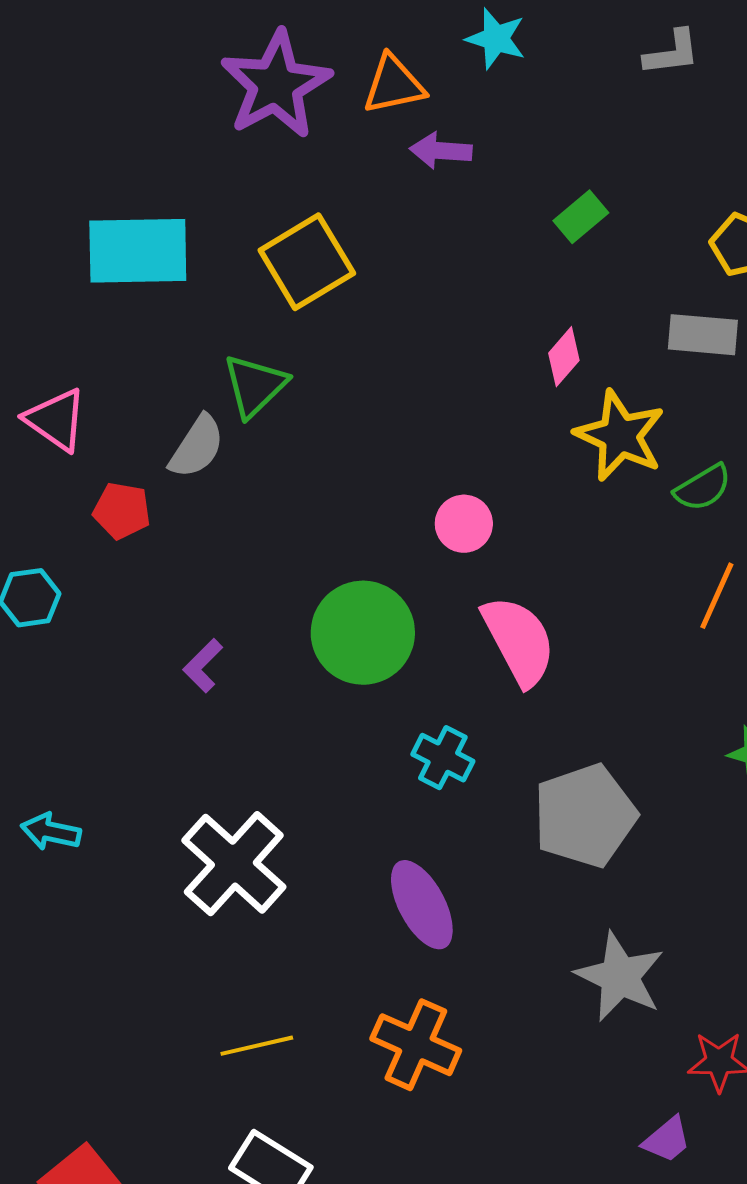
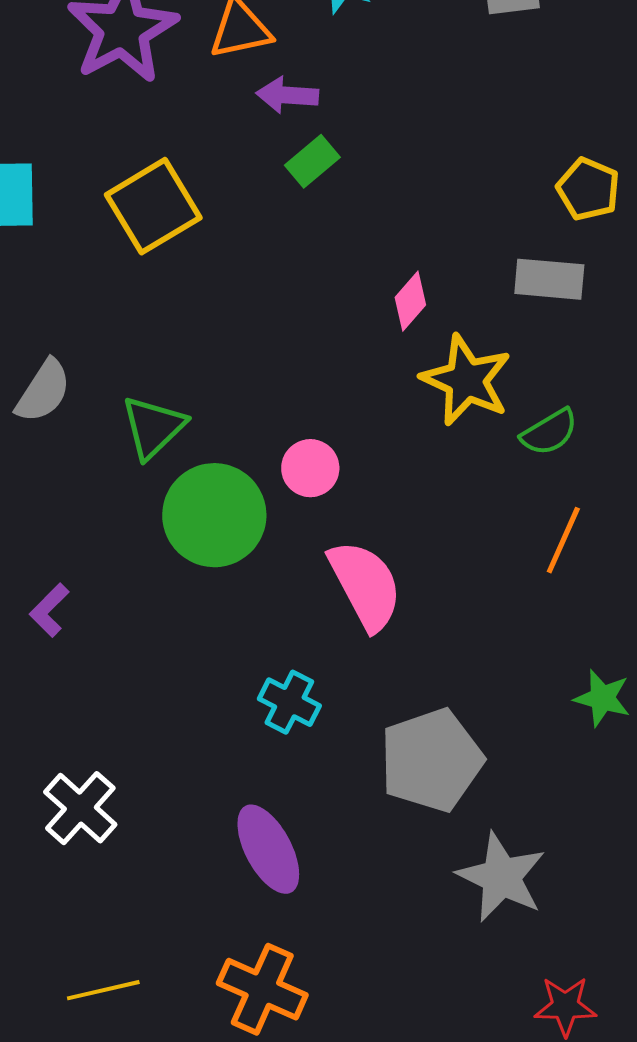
green rectangle: (581, 217) -> (312, 161), moved
green triangle: (255, 386) -> (153, 427), moved
green circle: (363, 633) -> (214, 515), moved
white cross: (234, 864) -> (80, 808), size x0.7
gray star: (620, 977) -> (501, 877), moved

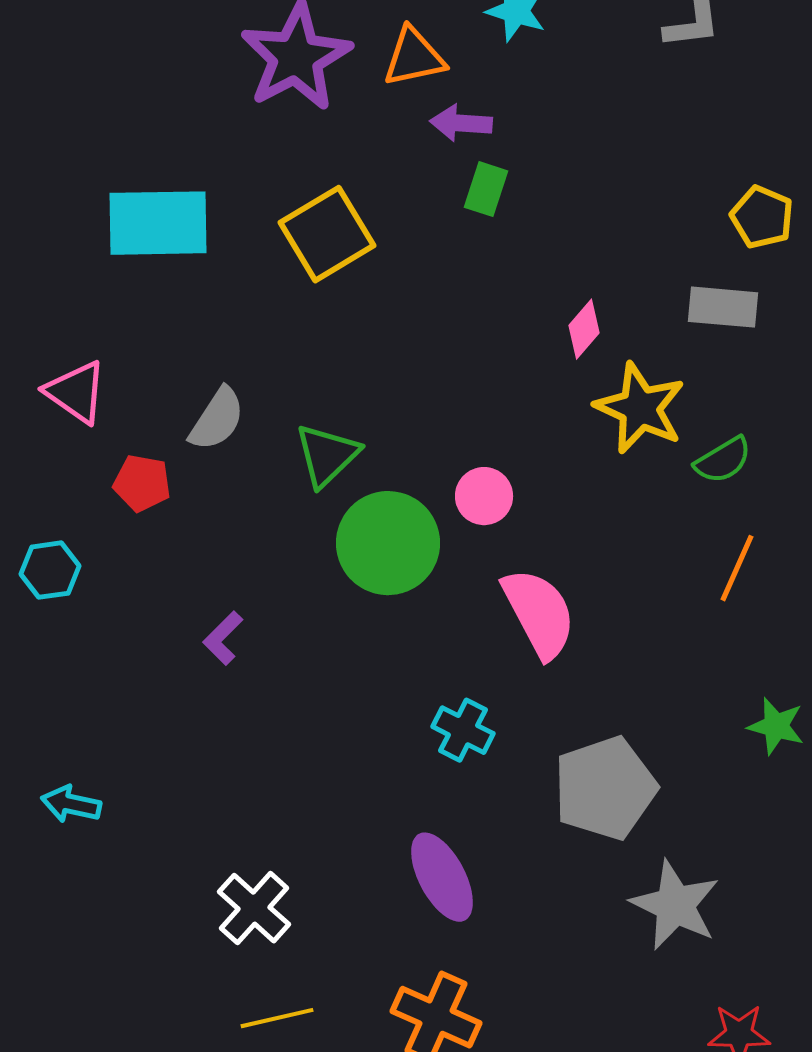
green rectangle: (312, 161) -> (486, 189), turned -32
white cross: (80, 808) -> (254, 908), moved

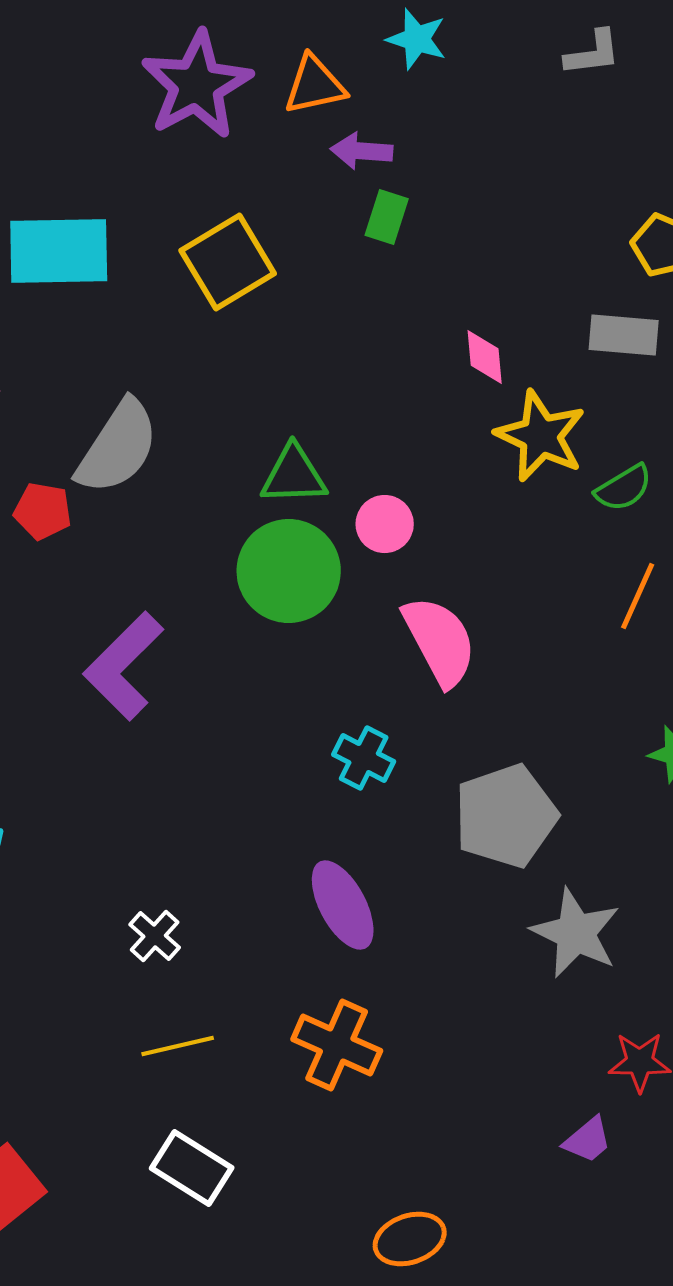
pink diamond: (584, 329) -> (485, 357), turned -46
gray semicircle: (217, 419) -> (118, 447), size x1.5
green triangle: (327, 455) -> (294, 475), moved, turned 42
purple L-shape: (223, 638) -> (124, 666), size x2.0
white cross: (254, 908) -> (155, 936), size x0.7

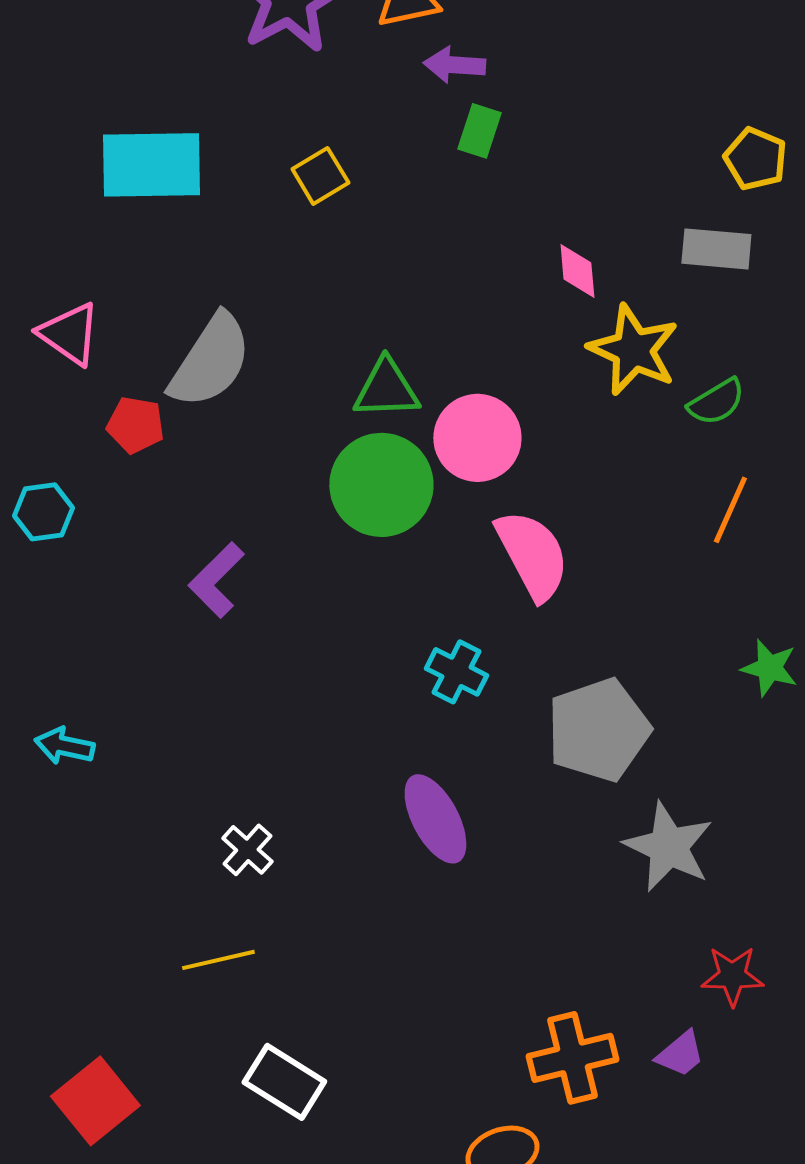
yellow square: (228, 262) -> (320, 176), size x0.6
pink circle: (385, 524) -> (477, 438), size x1.5
purple L-shape: (124, 666) -> (216, 580), size x0.7
orange cross: (337, 1045) -> (572, 1058), moved, turned -38
yellow line: (178, 1046) -> (218, 960), moved

